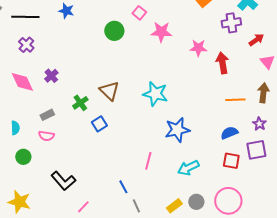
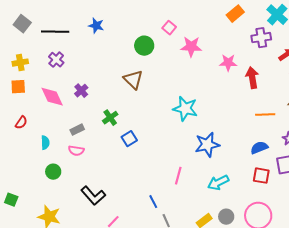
brown triangle: (109, 91) -> (133, 80), moved

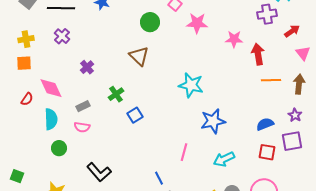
pink diamond: (52, 97) -> (51, 88), moved
orange line: (265, 115) -> (271, 80), moved
cyan semicircle: (45, 143) -> (51, 119), size x1.5

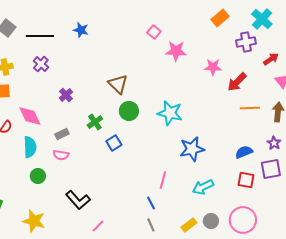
green circle: (150, 22) -> (129, 111), moved
red arrow: (258, 54) -> (237, 82), turned -125
blue line: (159, 178) -> (151, 203), moved

